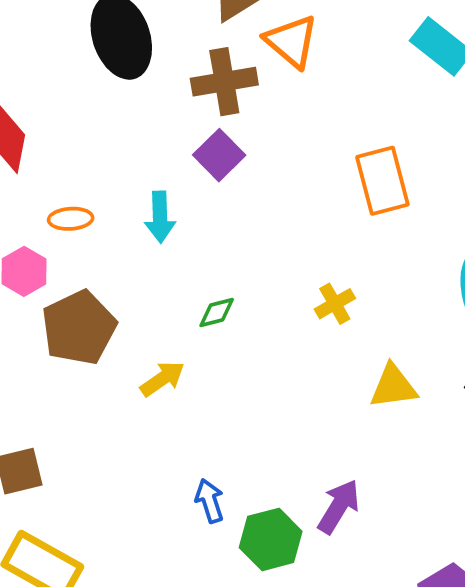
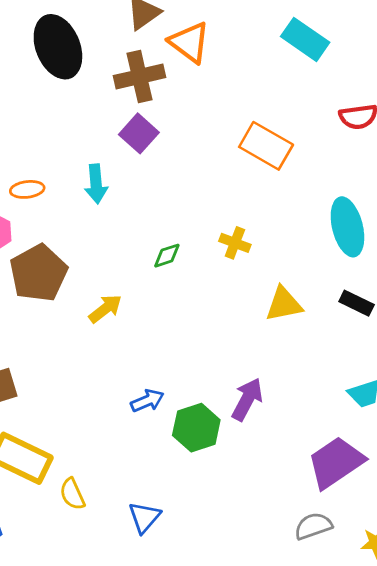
orange rectangle: (382, 181) -> (266, 146), turned -42
yellow cross: (335, 304) -> (235, 243), turned -36
green diamond: (217, 312) -> (167, 256), moved
blue arrow: (210, 501) -> (147, 401), turned 88

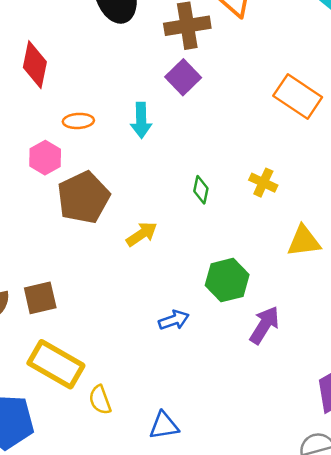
green diamond: (167, 256) -> (201, 190), turned -64
green hexagon: (196, 428) -> (227, 280), moved
blue triangle: (144, 517) -> (164, 426), turned 36

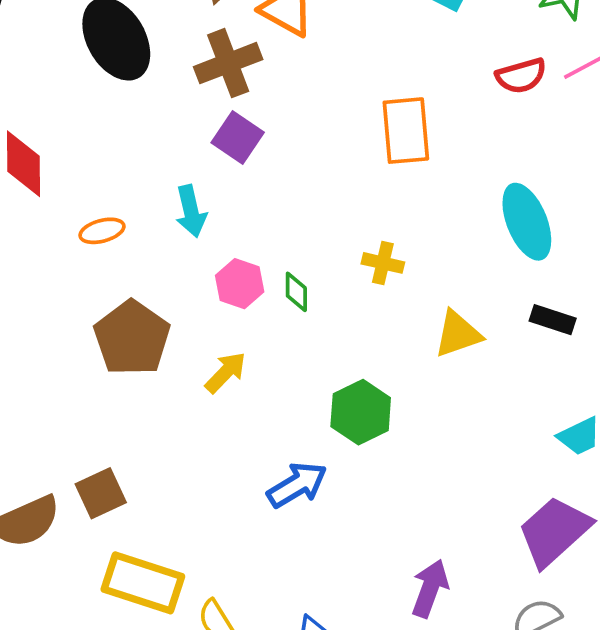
orange rectangle: (298, 97) -> (406, 131), turned 63
pink hexagon: (45, 158) -> (240, 284), moved
blue arrow: (174, 320) -> (297, 485), size x1.4
purple arrow: (264, 325) -> (430, 588), moved

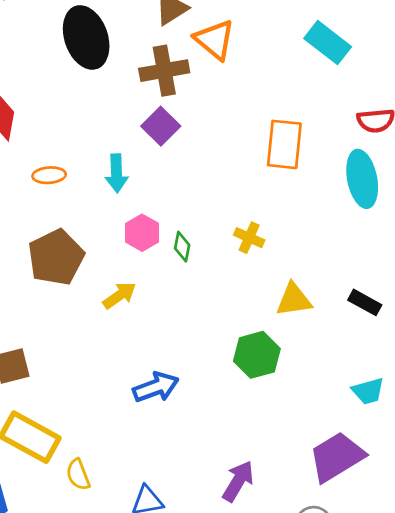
cyan ellipse: (527, 222) -> (362, 179), moved
green hexagon: (361, 412) -> (257, 355), moved

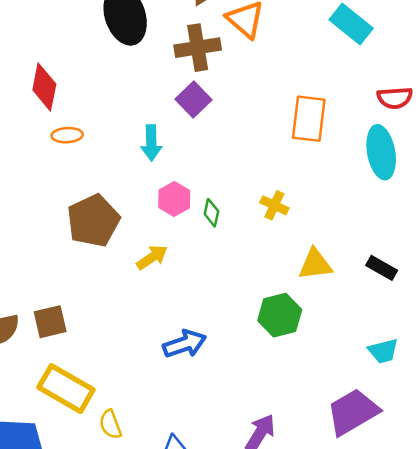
orange ellipse: (49, 175) -> (67, 135), moved

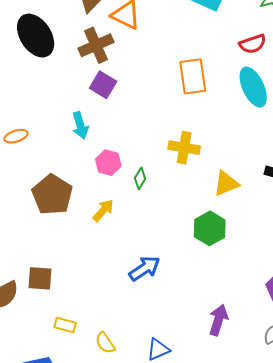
yellow cross: (274, 205) -> (184, 148), size x1.4
green diamond: (211, 213) -> (140, 178), moved, turned 35
brown square: (50, 322) -> (40, 278), turned 32
yellow rectangle: (66, 389) -> (65, 325), size x0.5

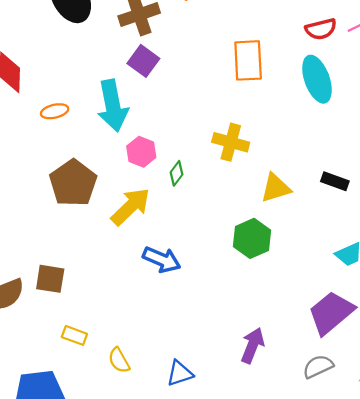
cyan arrow: (80, 125) -> (113, 106), size x1.6
orange ellipse: (16, 136) -> (55, 111), moved
yellow arrow: (103, 210) -> (131, 207), size x1.5
blue arrow: (145, 268) -> (162, 260), moved, turned 52

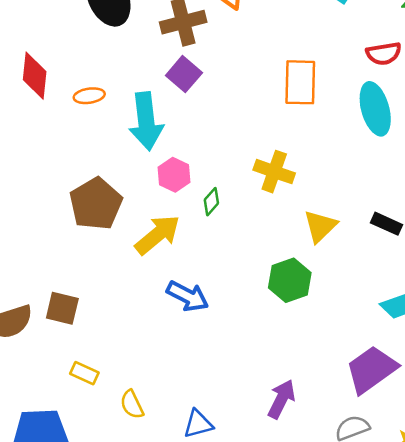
orange ellipse: (55, 111) -> (89, 96), moved
yellow triangle: (276, 188) -> (320, 226), turned -32

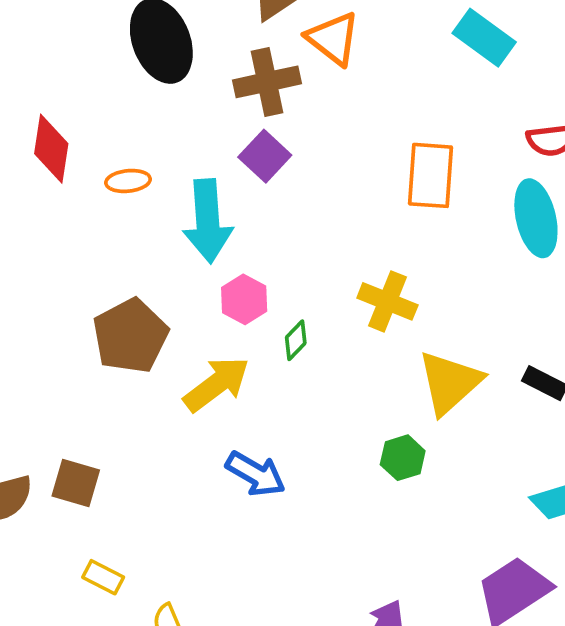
yellow triangle: (320, 226) -> (450, 383), size x1.4
green hexagon: (290, 280) -> (403, 458), size x0.7

